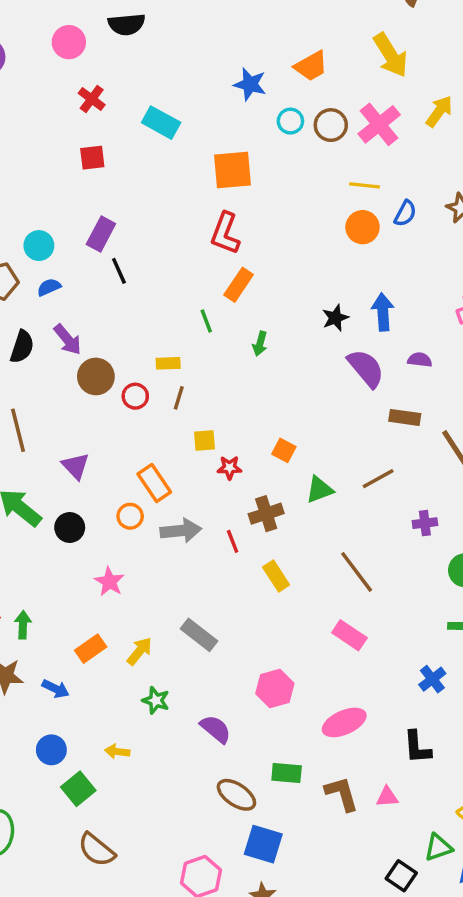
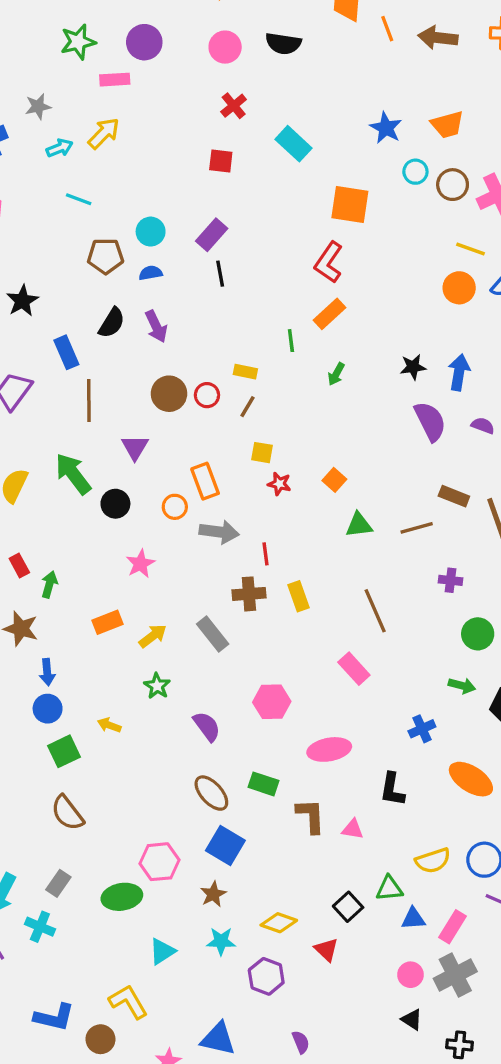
brown circle: (96, 376) -> (169, 394), moved
brown rectangle: (405, 417) -> (454, 496), moved
brown cross: (266, 514) -> (249, 594), moved
blue arrow: (55, 689) -> (47, 672), moved, turned 45

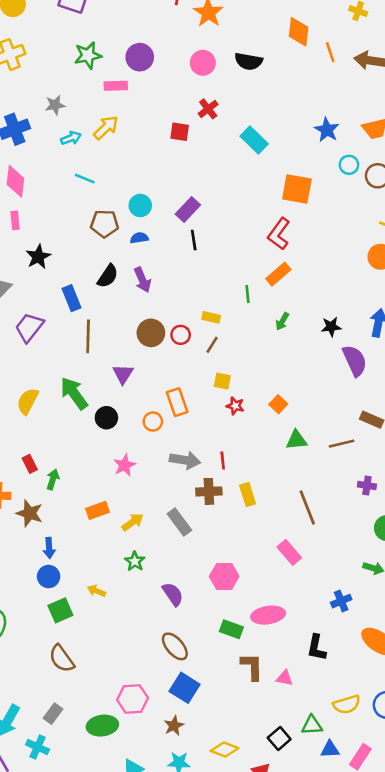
red square: (221, 161) -> (180, 132), moved
black star: (413, 367) -> (331, 327), moved
gray arrow: (219, 532) -> (185, 460), moved
green rectangle: (263, 784) -> (231, 629), moved

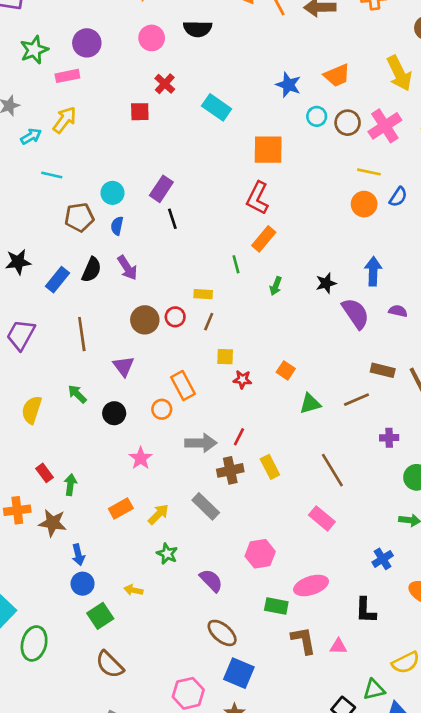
blue semicircle: (139, 238) -> (117, 226), turned -60
black star: (38, 257) -> (18, 262), turned 30
blue rectangle: (71, 298) -> (58, 280), moved, turned 70
green arrow: (74, 393) -> (77, 394), size x0.6
red line: (223, 460) -> (239, 437), turned 42

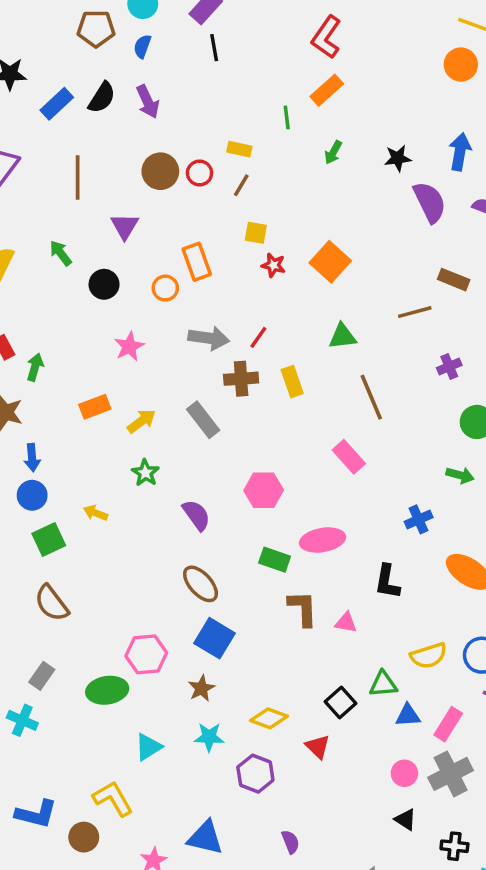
orange square: (286, 370) -> (330, 262), size x1.6
green triangle: (310, 404) -> (342, 336), moved
purple cross: (389, 438) -> (449, 366), turned -30

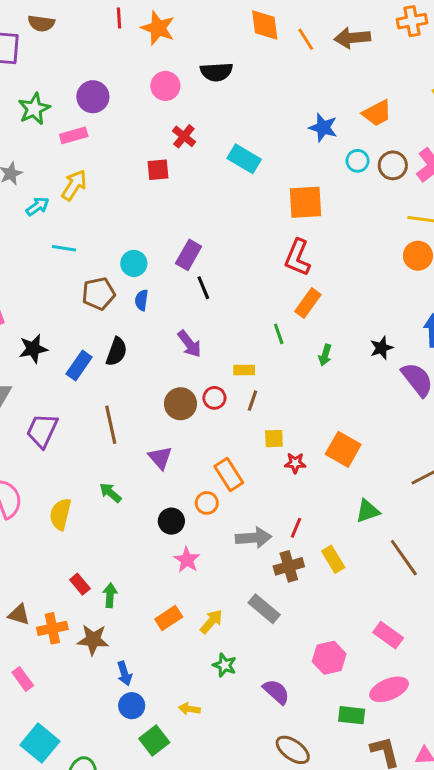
purple arrow: (148, 102) -> (189, 344), moved
black circle: (104, 284) -> (171, 521), moved
pink rectangle: (349, 457) -> (388, 635), moved

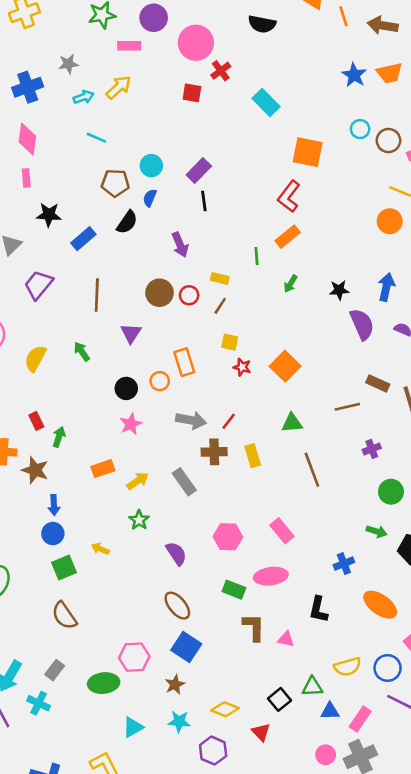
pink circle: (165, 86) -> (196, 43), moved, size x1.4
orange trapezoid: (377, 113) -> (389, 73), moved
blue star: (323, 128) -> (354, 75), moved
black semicircle: (116, 352) -> (127, 222), moved

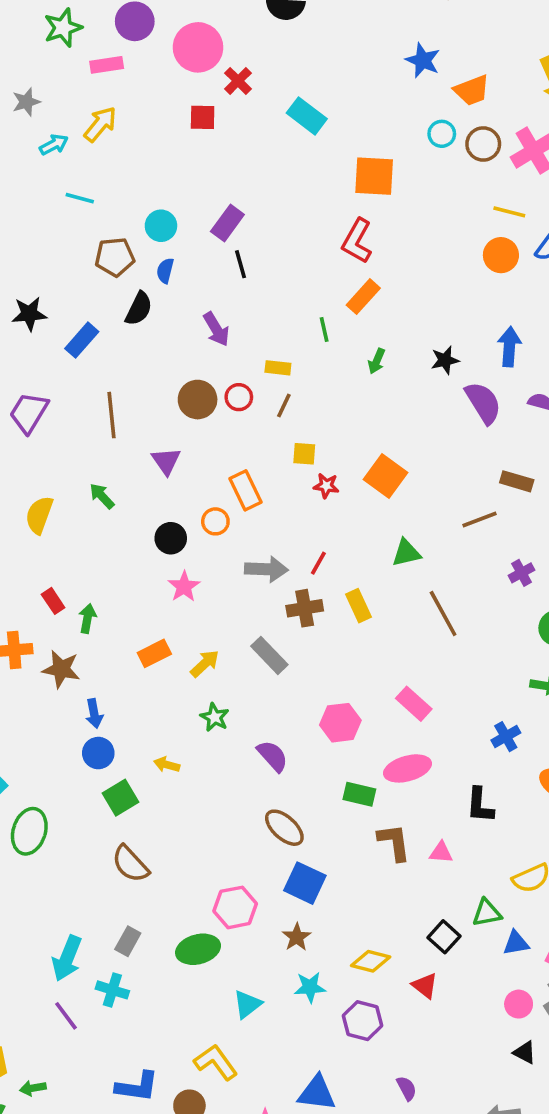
orange trapezoid: (389, 73) -> (472, 90), moved

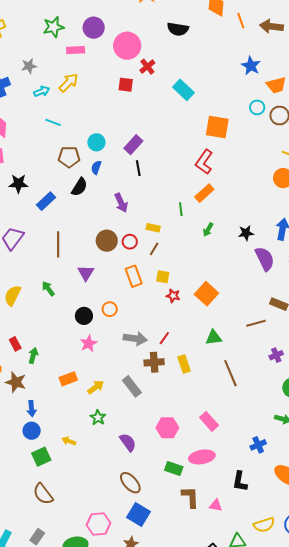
orange rectangle: (246, 490) -> (134, 276), moved

